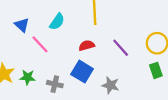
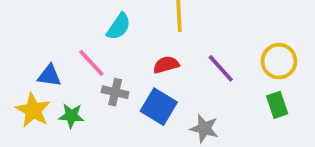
blue triangle: (22, 25) -> (49, 76), moved, turned -35
gray cross: (55, 84) -> (115, 92), moved

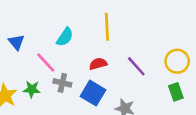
blue triangle: (49, 76) -> (16, 42), moved, turned 42
green star: (71, 116) -> (32, 89), moved

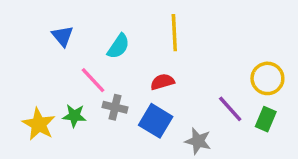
blue triangle: (16, 42) -> (62, 36), moved
purple line: (136, 66) -> (230, 109), moved
green rectangle: (176, 92) -> (266, 119), turned 42

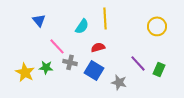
cyan semicircle: (118, 46) -> (82, 26), moved
yellow circle: (267, 78) -> (157, 26), moved

